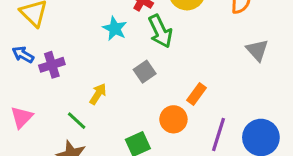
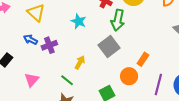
cyan star: (115, 29) -> (79, 21), moved
green arrow: (160, 31) -> (118, 20), turned 40
gray square: (145, 72) -> (109, 47), size x1.5

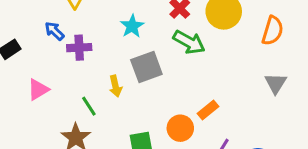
green arrow: (118, 20) -> (189, 42), turned -90
gray square: (109, 47) -> (146, 67), moved
yellow arrow: (80, 62) -> (115, 86), turned 120

